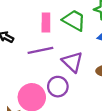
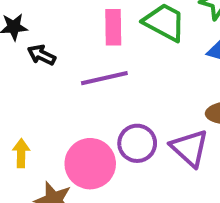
purple triangle: (72, 62) -> (190, 148), moved

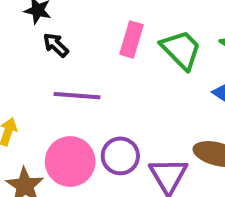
purple line: (104, 78) -> (77, 96), moved

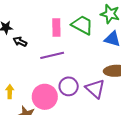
purple line: (77, 96) -> (52, 55), moved

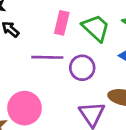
purple circle: (69, 86) -> (82, 68), moved

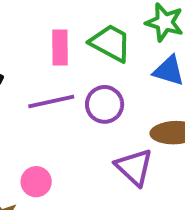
pink circle: (25, 108) -> (36, 182), size x0.6

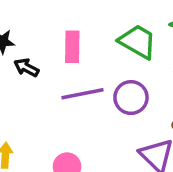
pink rectangle: (60, 47) -> (72, 47), moved

